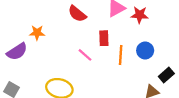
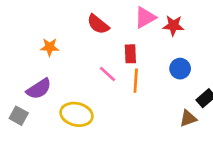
purple semicircle: (17, 52) -> (39, 89), moved
orange line: (121, 55) -> (136, 81), moved

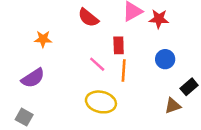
yellow ellipse: (77, 114) -> (101, 102), moved
gray square: (19, 116) -> (24, 117), moved

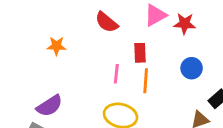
pink line: (97, 64) -> (116, 74), turned 54
purple semicircle: (33, 78) -> (49, 106), moved

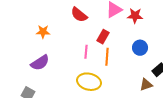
red rectangle: (140, 53) -> (103, 37), turned 32
purple semicircle: (49, 106) -> (40, 63), moved

